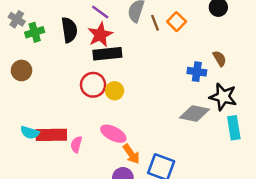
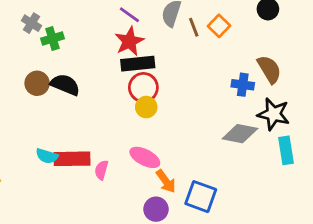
black semicircle: (69, 30) -> (65, 85), moved, turned -60
brown semicircle: (220, 59) -> (269, 69), size x1.5
red circle: (93, 85) -> (143, 87), moved

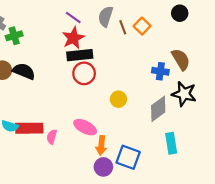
yellow circle: (146, 107) -> (118, 99), moved
gray diamond: (240, 134) -> (158, 109), turned -48
cyan rectangle: (286, 150) -> (171, 143), moved
orange arrow: (166, 181) -> (101, 145), turned 42
purple circle: (156, 209) -> (103, 167), moved

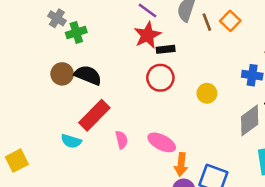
black rectangle: (80, 55) -> (166, 49), moved, size x0.6
yellow circle: (118, 99) -> (207, 93), moved
red rectangle: (29, 128) -> (94, 115), moved, turned -44
pink semicircle: (52, 137) -> (122, 140), moved, turned 152

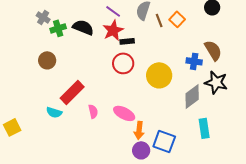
black semicircle: (88, 75) -> (83, 27), moved
yellow circle: (207, 93) -> (159, 75), size x1.6

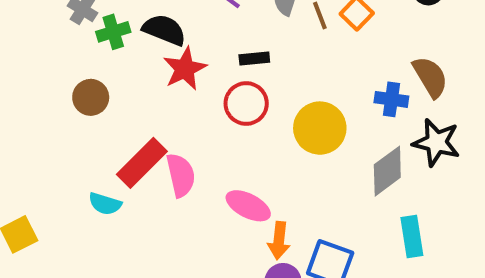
red star: (113, 30) -> (185, 69), moved
pink semicircle: (93, 111) -> (181, 175), moved, size x1.5

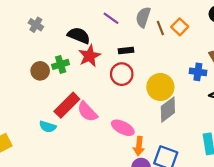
green cross: (113, 32) -> (61, 64), moved
gray diamond: (387, 171) -> (168, 110), moved
pink semicircle: (181, 175) -> (87, 112), turned 150

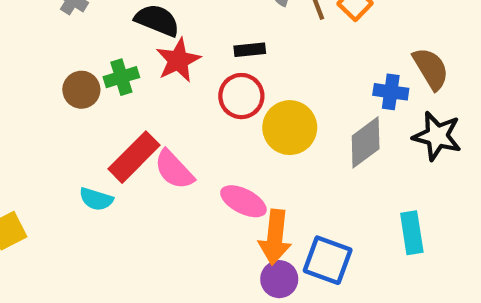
yellow circle: (160, 87) -> (290, 128), moved
gray diamond: (168, 110) -> (366, 142), moved
orange arrow: (139, 146) -> (275, 237), size x1.4

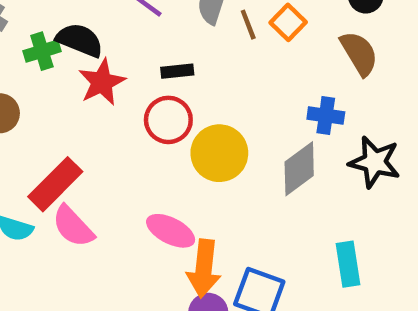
brown semicircle: (431, 69) -> (359, 53), moved
green cross: (121, 77) -> (42, 51), moved
pink semicircle: (174, 170) -> (73, 226), moved

